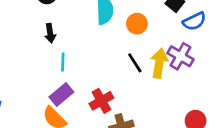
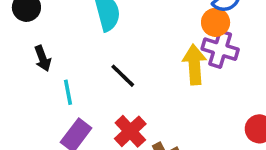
orange circle: (137, 24) -> (216, 22), moved
black line: (135, 63) -> (123, 76), moved

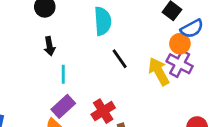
yellow arrow: (194, 65) -> (159, 71), turned -36
black line: (123, 76) -> (120, 59), moved

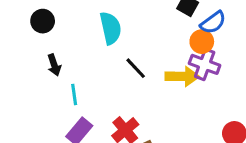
yellow arrow: (159, 71) -> (182, 76), turned 128

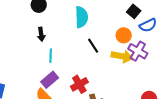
orange circle: (202, 42) -> (124, 35), moved

